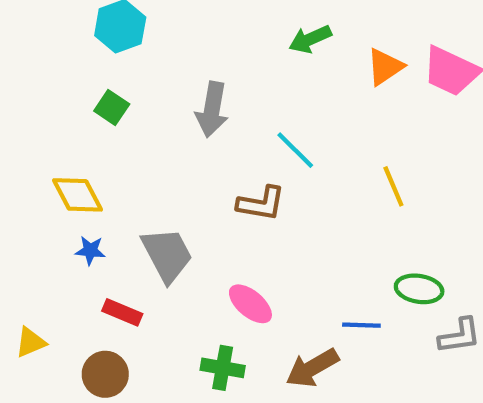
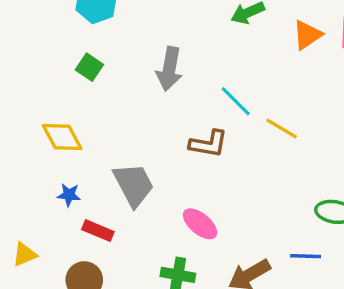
yellow line: (393, 186) -> (282, 128), moved, turned -36
blue star: (90, 250) -> (69, 195), moved
blue line: (361, 325) -> (306, 256), moved

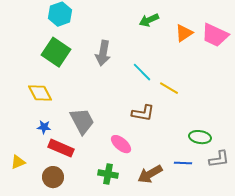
green square: (89, 67) -> (56, 52), size x1.8
brown L-shape: (209, 144) -> (143, 113), moved
red rectangle: (98, 231) -> (61, 148), size x1.4

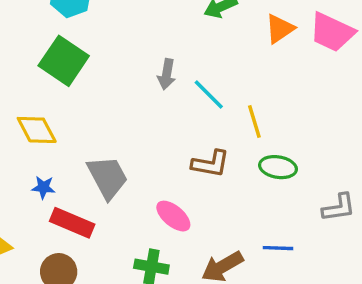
gray arrow: (103, 53) -> (167, 74), moved, size x0.7
yellow line: (169, 88) -> (254, 122), turned 42
green ellipse: (200, 137) -> (278, 167), moved
gray L-shape: (219, 159) -> (339, 208), moved

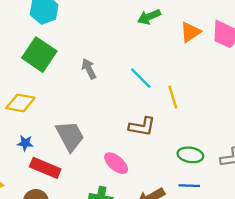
gray arrow: (167, 74) -> (89, 69), moved, turned 144
yellow diamond: (37, 130) -> (20, 103), turned -52
green ellipse: (278, 167) -> (190, 155), moved

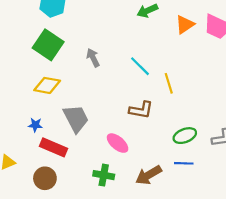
yellow diamond: (20, 103) -> (47, 85), moved
green ellipse: (190, 155) -> (185, 136), turned -30

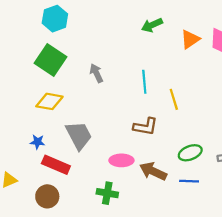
cyan line: (140, 66) -> (144, 82), turned 40
pink ellipse: (118, 143) -> (121, 160), turned -40
brown arrow: (149, 175) -> (153, 171), moved, turned 55

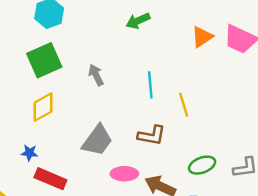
green arrow: (152, 25) -> (138, 21), moved
green square: (51, 60) -> (44, 60), turned 32
yellow diamond: (49, 101) -> (43, 107), turned -40
gray trapezoid: (79, 135) -> (97, 140), moved, turned 64

